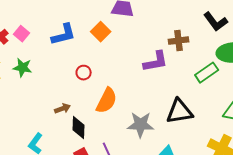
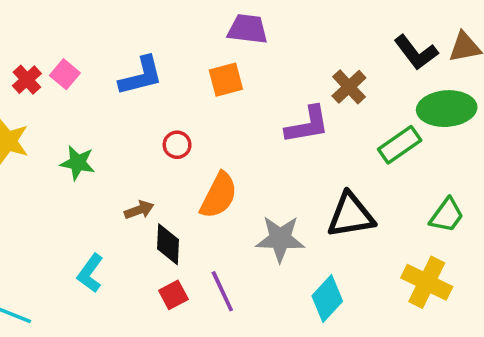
orange square: (101, 32) -> (226, 80), moved, turned 30
brown cross: (179, 41) -> (349, 87), turned -36
green star: (23, 68) -> (78, 163), moved

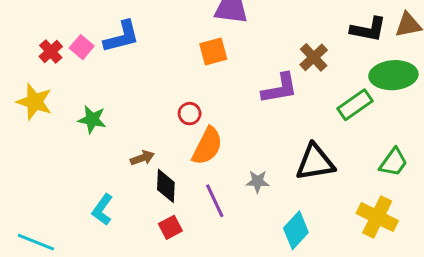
black L-shape: (416, 52) -> (368, 29), turned -42
blue L-shape: (141, 76) -> (122, 37), moved
red circle: (177, 145) -> (190, 114), moved
gray star: (280, 239) -> (258, 182), size x0.6
purple line: (222, 291) -> (215, 201), moved

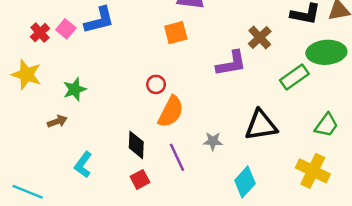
green star: (92, 119) -> (75, 89), turned -30
brown arrow: (142, 158) -> (57, 121), moved

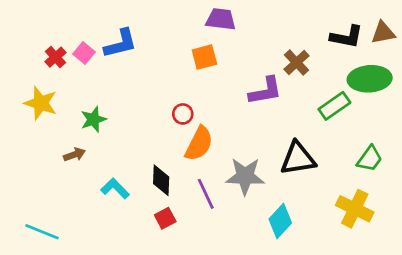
gray star: (213, 141) -> (245, 176), size x1.8
cyan L-shape: (83, 165) -> (115, 188), moved, turned 100

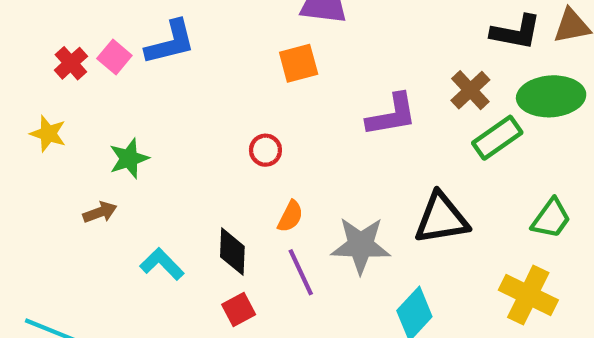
brown cross: (297, 63) -> (470, 90), moved
yellow star: (41, 103) -> (48, 134), size x0.7
orange semicircle: (199, 144) -> (290, 216), moved, size x0.6

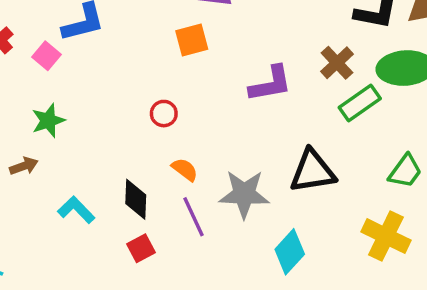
pink square: (114, 57) -> (47, 56), moved
orange semicircle: (290, 216) -> (185, 170), turned -80

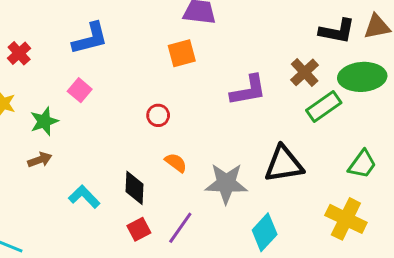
pink square: (47, 56) -> (80, 90), moved
green star: (48, 121) -> (44, 121), moved
purple line: (193, 217) -> (180, 228), moved, turned 60

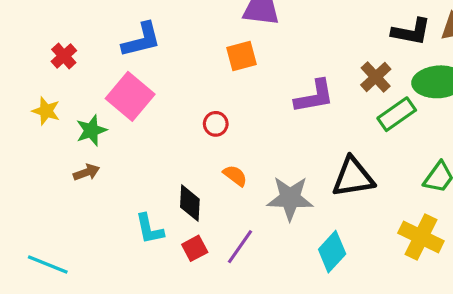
pink square: (80, 90) -> (130, 96), size x1.8
cyan L-shape: (84, 197) -> (149, 229), moved, turned -148

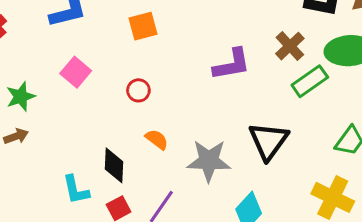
orange square: (242, 56) -> (143, 26), moved
pink square: (130, 96) -> (76, 72), moved, size x0.7
black triangle: (353, 177) -> (268, 141), turned -45

